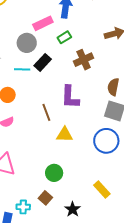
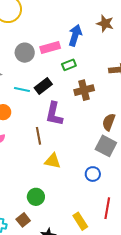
gray circle: (27, 43) -> (25, 53), moved
purple L-shape: (70, 97) -> (54, 114), moved
blue circle: (106, 141) -> (93, 174), size x0.6

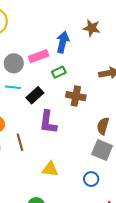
cyan line: (22, 89) -> (13, 87), moved
brown cross: (84, 90) -> (76, 96), turned 30
brown line: (38, 136) -> (20, 142), moved

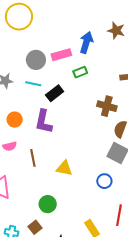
brown cross: (76, 96) -> (107, 106), moved
purple L-shape: (48, 122) -> (44, 122), moved
brown line: (20, 142) -> (33, 158), moved

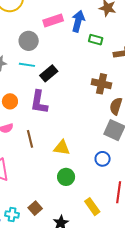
pink rectangle: (61, 55) -> (53, 20), moved
green rectangle: (80, 72) -> (96, 40), moved, turned 40
green circle: (48, 204) -> (66, 177), moved

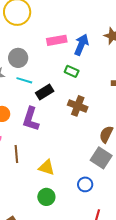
green rectangle: (96, 40) -> (72, 71), moved
gray circle: (29, 41) -> (18, 58), moved
brown cross: (101, 84) -> (78, 106), moved

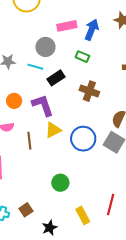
gray circle: (18, 58) -> (45, 47), moved
purple L-shape: (31, 119) -> (43, 105), turned 145
yellow triangle: (47, 167) -> (53, 130), moved, turned -42
blue circle: (85, 184) -> (83, 139), moved, size x1.6

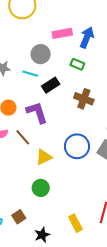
yellow triangle: (53, 130) -> (44, 157), moved
brown line: (29, 141) -> (23, 137), moved, turned -36
green circle: (60, 183) -> (41, 188), moved

